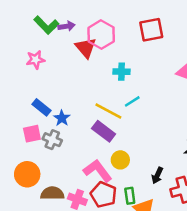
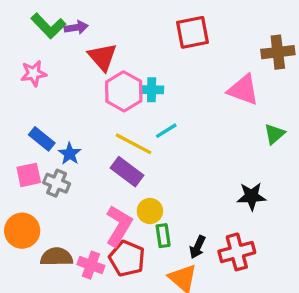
pink hexagon: (101, 35) -> (124, 91), moved
pink L-shape: (98, 171) -> (119, 226), turned 68
black arrow: (157, 175) -> (197, 247), moved
green rectangle: (130, 196) -> (163, 236), moved

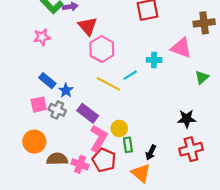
cyan cross: (152, 90) -> (154, 60), moved
purple rectangle: (127, 172) -> (88, 113), moved
red cross: (237, 252) -> (191, 149), moved

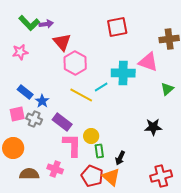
cyan cross: (154, 60) -> (123, 73), size x1.6
pink L-shape: (99, 138) -> (72, 145), turned -30
red cross: (191, 149) -> (161, 176), moved
brown semicircle: (57, 159) -> (29, 174), moved
red pentagon: (104, 160) -> (92, 176), moved

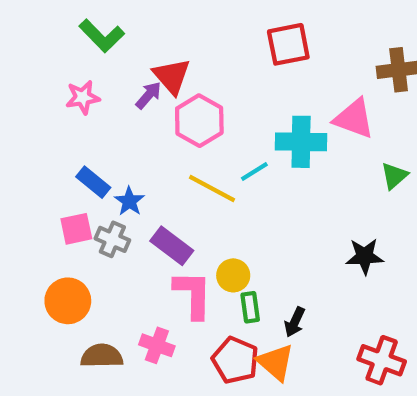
purple arrow: (46, 24) -> (148, 95), moved, turned -40
red cross: (161, 176) -> (382, 360), turned 35

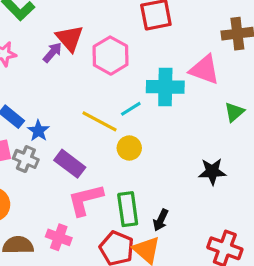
pink hexagon: (199, 121) -> (110, 56), moved
yellow circle: (233, 275) -> (129, 148), moved
pink L-shape: (193, 294) -> (85, 200), turned -105
green rectangle: (250, 307) -> (128, 209), size x1.5

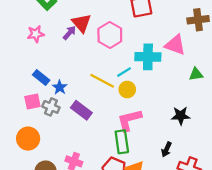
green triangle: (234, 112) -> (196, 74), turned 32
yellow circle: (129, 148) -> (127, 89), moved
pink L-shape: (85, 200) -> (129, 120), moved
black arrow: (161, 220) -> (166, 149), moved

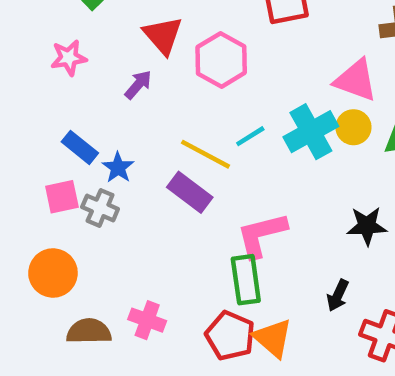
purple arrow: (69, 33) -> (138, 85), moved
cyan cross: (148, 57) -> (311, 132), moved, turned -30
yellow circle: (127, 89) -> (353, 127), moved
purple rectangle: (81, 110) -> (190, 192), moved

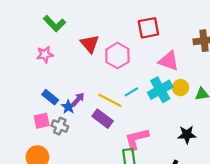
pink triangle: (356, 80) -> (169, 61), moved
purple arrow: (138, 85) -> (78, 99), moved

